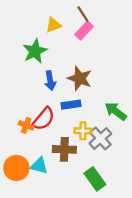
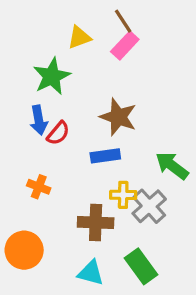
blue arrow: (50, 81) -> (39, 120), moved
red semicircle: (44, 119) -> (58, 133), moved, size x0.7
cyan triangle: (39, 166) -> (91, 273), moved

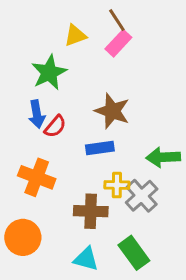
green arrow: (172, 166) -> (163, 157), turned -40
orange cross: (39, 187) -> (37, 177), size x1.6

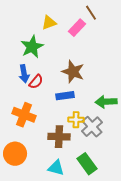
brown line: (117, 20) -> (91, 13), moved

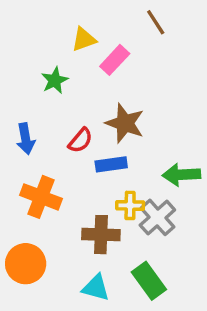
pink rectangle: (77, 28) -> (115, 60), moved
green star: (32, 47) -> (55, 80), size x0.7
blue arrow: (24, 74) -> (26, 139), moved
red semicircle: (36, 82) -> (80, 140), moved

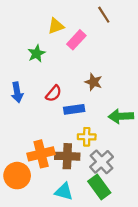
brown star: (125, 123) -> (94, 82), moved, size x0.7
orange cross: (41, 197) -> (41, 154), moved, turned -35
gray cross: (157, 217) -> (102, 162), moved

